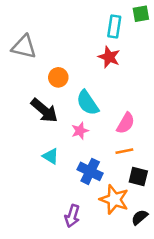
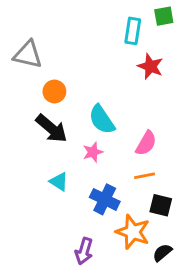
red star: (109, 57) -> (150, 66), moved
orange circle: (58, 77) -> (54, 92), moved

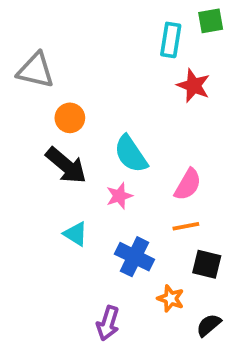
orange star: (133, 232) -> (171, 299), size x0.6

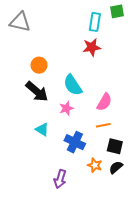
gray triangle: (36, 70) -> (20, 22), moved
red star: (193, 86) -> (92, 47), moved, turned -30
black semicircle: (209, 325) -> (116, 167), moved

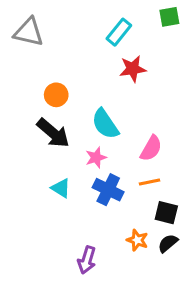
cyan rectangle: (95, 22) -> (119, 32), moved, turned 30
blue cross: (75, 142) -> (108, 190), moved

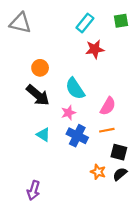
green square: (169, 17) -> (121, 21), moved
purple arrow: (87, 260) -> (33, 190), moved

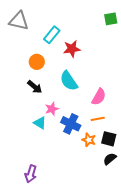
cyan rectangle: (85, 23) -> (52, 35), moved
red star: (95, 49) -> (72, 49), moved
black arrow: (38, 95) -> (35, 87), size x0.7
pink star: (68, 113) -> (52, 109), moved
orange star: (98, 172) -> (89, 140), moved

